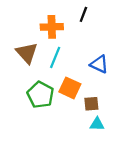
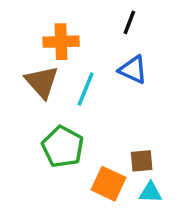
orange cross: (52, 27) -> (61, 42), moved
blue triangle: (99, 64) -> (133, 70), moved
orange square: (70, 88) -> (108, 184), moved

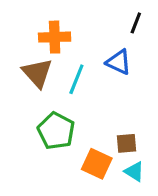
black line: (129, 22) -> (136, 23), moved
cyan triangle: (150, 192) -> (134, 171), turned 30

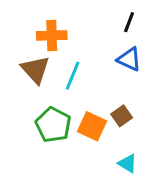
blue triangle: (119, 62) -> (129, 59), moved
brown square: (126, 143) -> (122, 116), moved, turned -30
orange square: (97, 164) -> (92, 126), moved

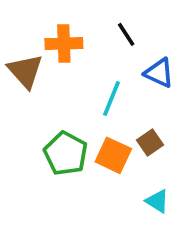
black line: (129, 22) -> (126, 34), moved, turned -54
brown triangle: (35, 70) -> (25, 71), moved
cyan line: (73, 76) -> (111, 99), moved

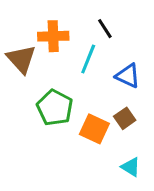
blue triangle: (159, 73) -> (128, 76), moved
cyan line: (111, 99) -> (88, 59), moved
green pentagon: (66, 153) -> (55, 108), moved

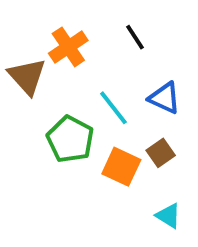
orange cross: (53, 36) -> (68, 47), turned -32
cyan line: (88, 59) -> (113, 108), moved, turned -60

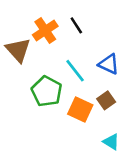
black line: (135, 37) -> (76, 25), moved

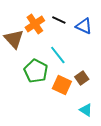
black line: (76, 25) -> (59, 20), turned -32
blue triangle: (109, 64) -> (84, 26), moved

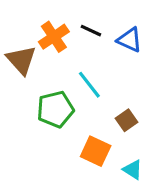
green pentagon: (36, 71) -> (55, 109), turned 30
orange square: (62, 85) -> (96, 151), moved

